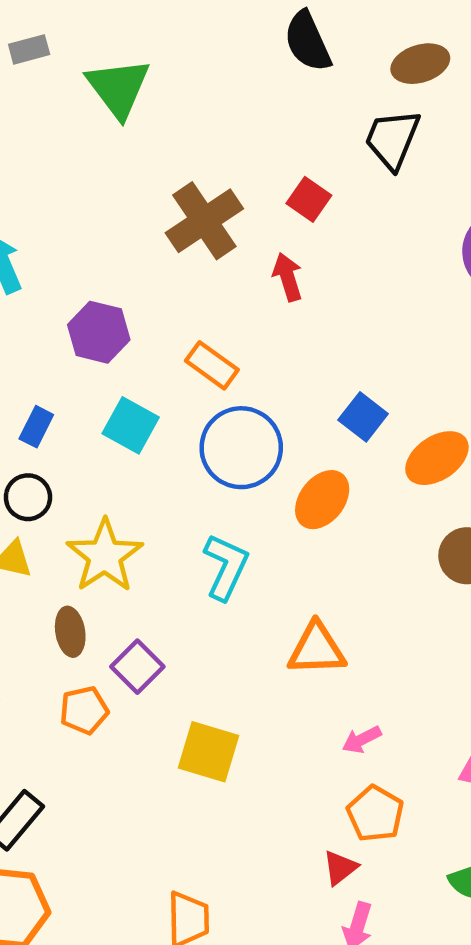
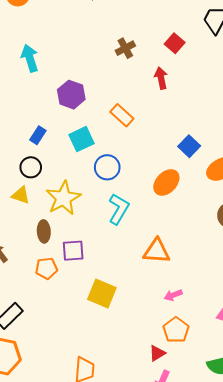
brown cross: (204, 221) -> (125, 48), size x0.6
cyan square: (131, 425) -> (82, 139), turned 30
blue circle: (241, 448) -> (107, 167), moved, size x0.7
purple square: (137, 667) -> (73, 251), turned 35

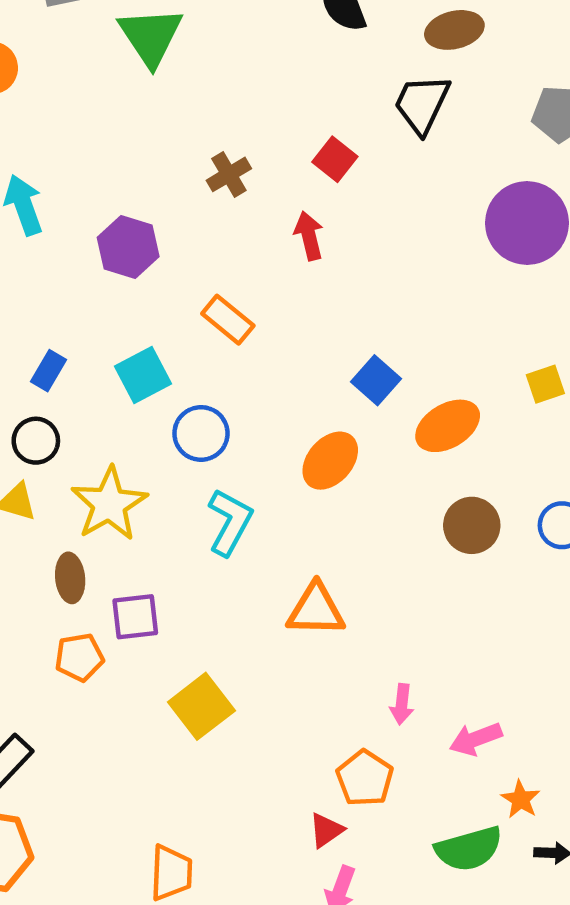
purple hexagon: (71, 95) -> (128, 247), moved
yellow square: (102, 293) -> (201, 706), turned 32
pink arrow: (173, 295) -> (402, 704), moved, turned -60

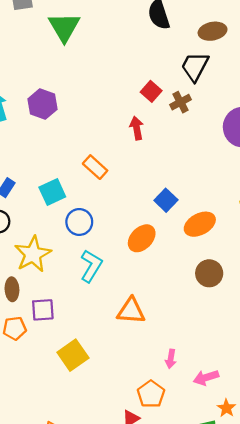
brown cross: (229, 174) -> (181, 102), moved
purple hexagon: (128, 247) -> (42, 104), moved

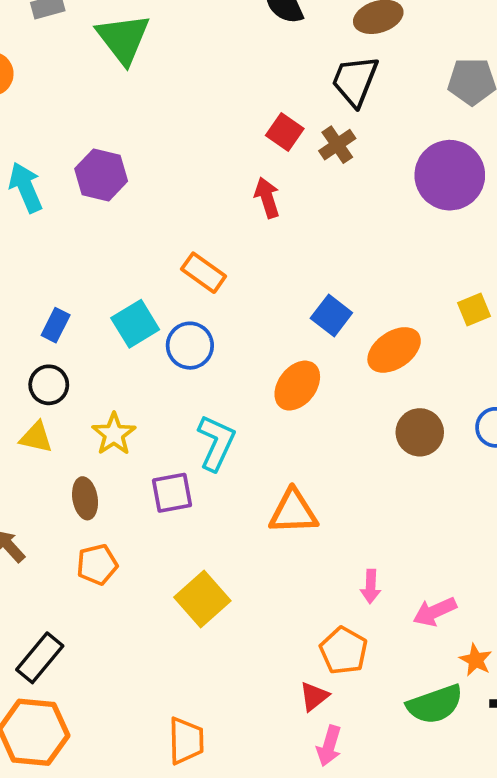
blue circle: (79, 222) -> (190, 346), moved
yellow star: (33, 254) -> (114, 434), size x0.7
purple square: (43, 310) -> (172, 493), moved

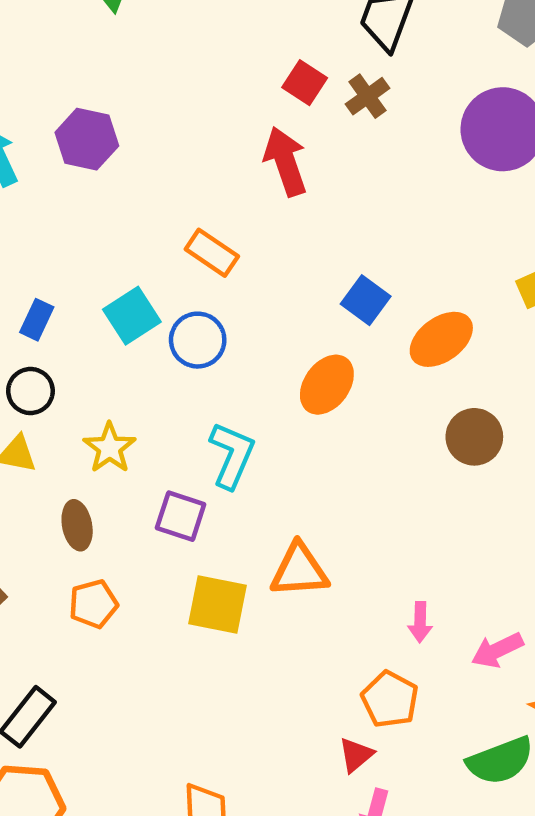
red arrow: (267, 198) -> (285, 161), size x1.4
purple square: (172, 493) -> (181, 516), turned 30
orange triangle: (293, 512) -> (299, 570), moved
yellow square: (202, 599) -> (217, 605), moved, turned -36

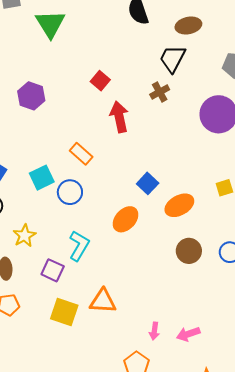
red square: (305, 83) -> (100, 81), moved
pink arrow: (497, 650) -> (188, 334), moved

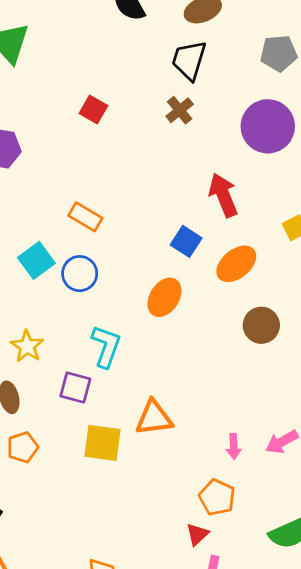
red arrow: (119, 117) -> (223, 195), moved

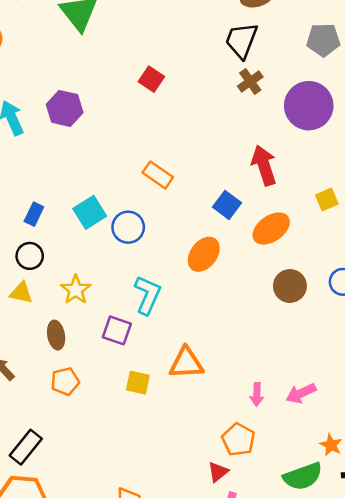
brown cross: (180, 110) -> (250, 82), moved
orange rectangle: (85, 217) -> (158, 175), moved
yellow square: (102, 443) -> (138, 383), size x0.7

